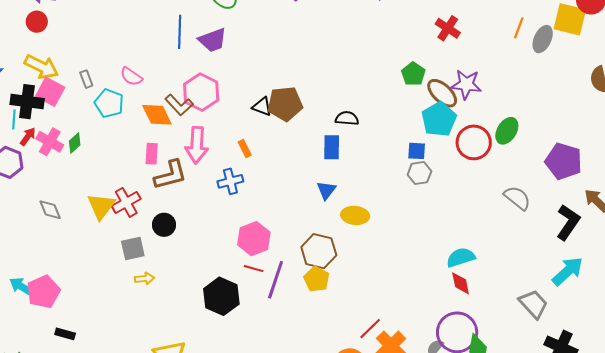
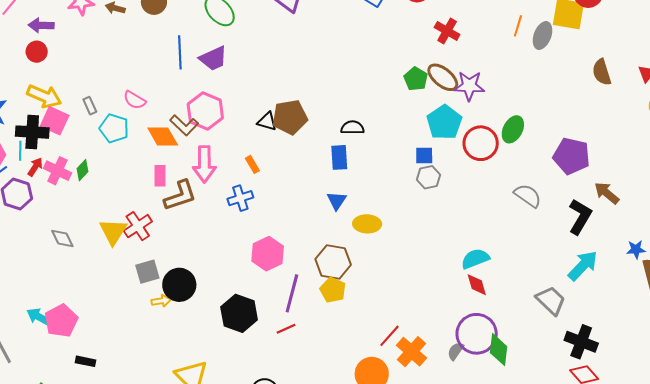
brown ellipse: (442, 93) -> (443, 77), moved
black circle: (164, 225) -> (179, 285), moved, size x1.4
red line: (254, 269) -> (286, 329), moved, turned -36

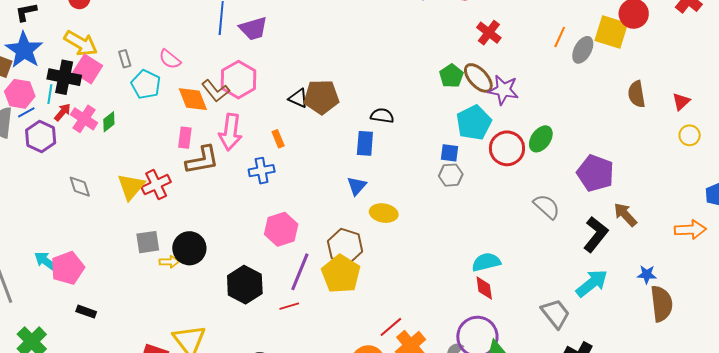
gray square: (147, 272) -> (148, 242), moved
yellow pentagon: (333, 290) -> (341, 274), size x1.5

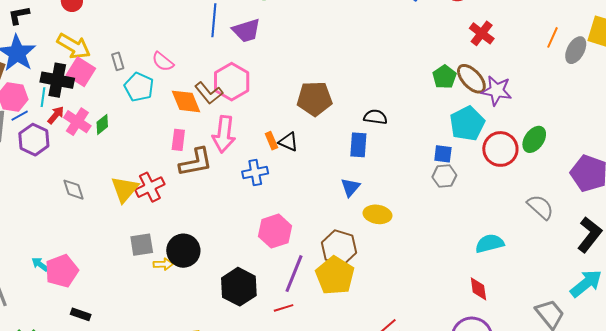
black triangle: (298, 98) -> (288, 142), moved
cyan arrow: (46, 261) -> (40, 264), size x0.7
cyan semicircle: (486, 262) -> (490, 243), moved

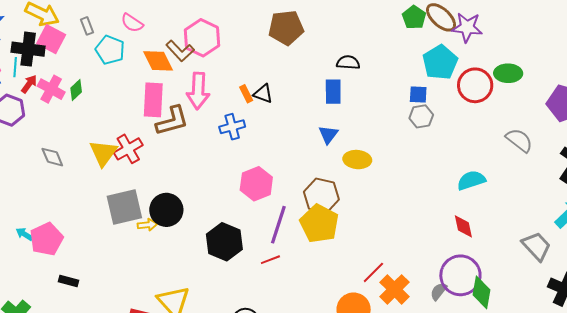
brown pentagon: (315, 99) -> (286, 28), moved
green ellipse: (534, 139) -> (508, 73), turned 60
pink rectangle: (178, 140) -> (153, 100), size x1.6
gray square: (142, 245) -> (124, 207), size x1.5

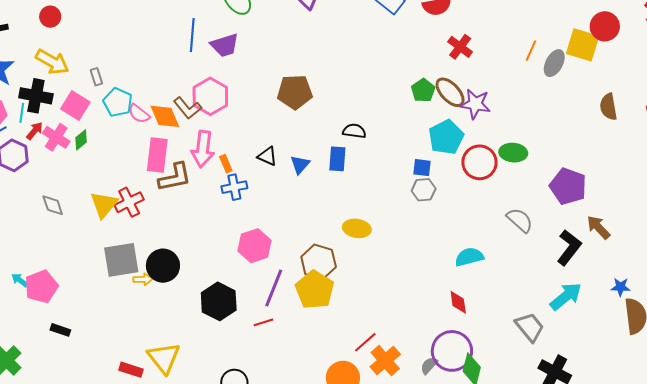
pink semicircle: (132, 23) -> (139, 114), moved
pink square: (51, 39) -> (75, 105), moved
orange rectangle: (246, 94) -> (226, 164), moved
blue triangle: (328, 135) -> (300, 164), moved

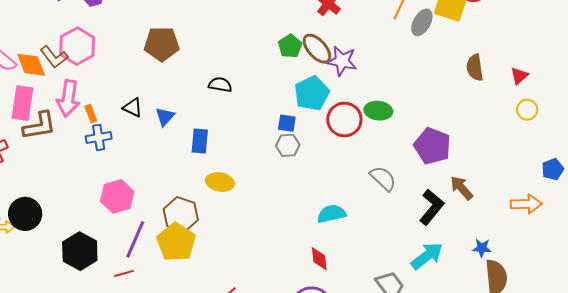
blue rectangle: (337, 159) -> (200, 141), moved

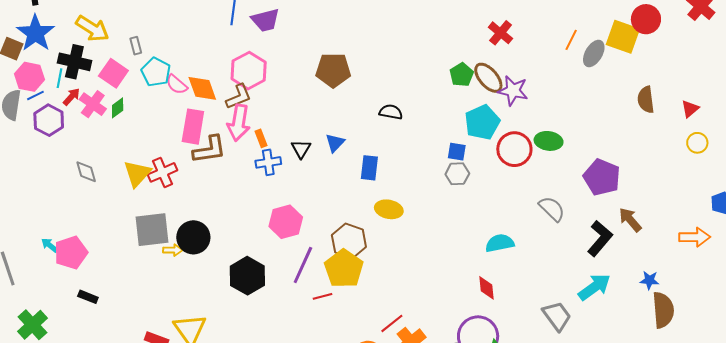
brown L-shape: (54, 57) -> (239, 97), moved, turned -76
black triangle: (133, 108) -> (301, 149), moved, turned 35
red line: (124, 273) -> (323, 296), moved

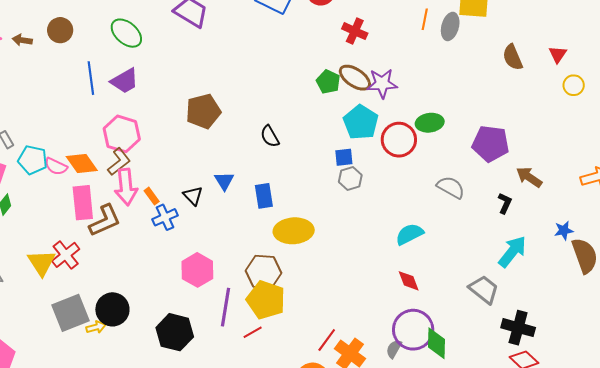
black semicircle: (391, 112) -> (270, 136), turned -115
yellow ellipse: (389, 209) -> (294, 231), size x1.4
black L-shape: (600, 238) -> (505, 203), size x0.6

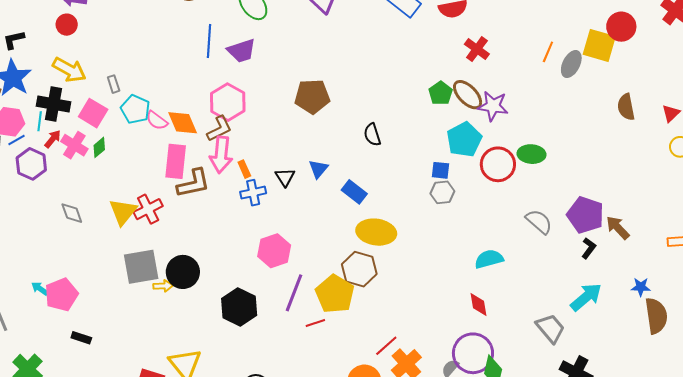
purple pentagon: (491, 144) -> (585, 215), moved
blue rectangle: (264, 196) -> (354, 192), turned -55
brown hexagon: (264, 272) -> (359, 269), moved

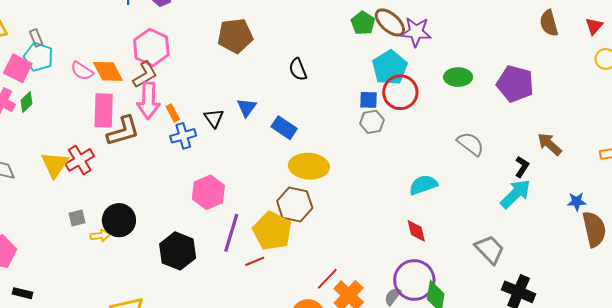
cyan pentagon: (135, 109) -> (39, 57), moved
red circle: (498, 164) -> (400, 92), moved
purple pentagon: (585, 215) -> (515, 84), moved
gray square: (141, 267) -> (77, 218), size x0.5
cyan arrow: (586, 297) -> (516, 194), moved

